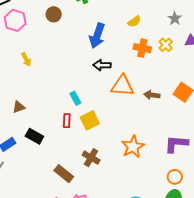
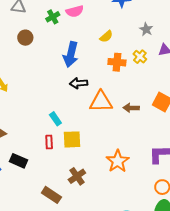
yellow square: (90, 120) -> (72, 139), turned 30
brown cross: (91, 158) -> (77, 176), turned 30

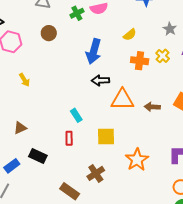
yellow square: (72, 139) -> (106, 136), moved

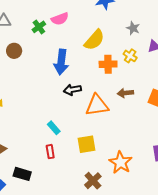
yellow semicircle: (130, 35) -> (94, 40), size x1.6
brown arrow: (152, 107) -> (125, 93), moved
brown cross: (96, 173) -> (93, 181), moved

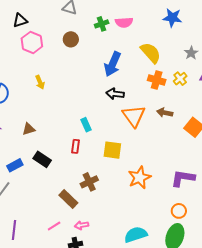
yellow semicircle: (94, 40) -> (151, 53), turned -100
orange triangle: (97, 105) -> (134, 116), turned 45
brown cross: (93, 181) -> (89, 182), moved

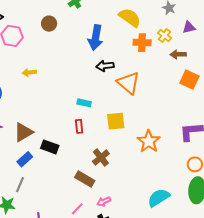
yellow arrow: (40, 82) -> (29, 72), turned 120
brown arrow: (165, 113) -> (178, 54), moved
cyan rectangle: (86, 125) -> (84, 103), turned -40
brown triangle: (29, 129) -> (23, 132), moved, size x1.5

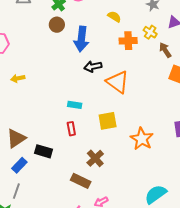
yellow semicircle: (130, 17) -> (114, 17), size x0.6
brown circle: (49, 24) -> (57, 25), moved
brown arrow: (178, 54) -> (165, 50), turned 63

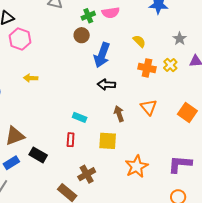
brown arrow: (165, 50) -> (119, 114), moved
orange triangle: (118, 82) -> (149, 107), moved, size x0.7

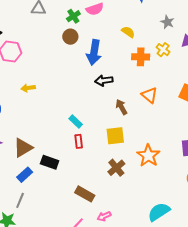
cyan rectangle: (80, 117) -> (76, 121), moved, turned 32
brown cross: (87, 174) -> (116, 168), moved

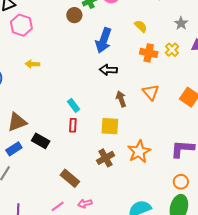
brown circle: (70, 37) -> (74, 15), moved

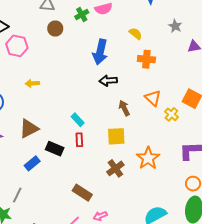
brown circle: (74, 15) -> (55, 29), moved
yellow cross: (172, 50) -> (171, 114), moved
brown triangle: (17, 122) -> (29, 129), moved
black rectangle: (41, 141) -> (55, 149), moved
blue rectangle: (14, 149) -> (32, 163), moved

